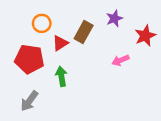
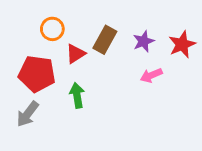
purple star: (114, 18) -> (143, 41), moved
gray arrow: (29, 101) -> (28, 114), moved

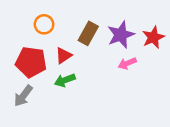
purple star: (143, 41) -> (121, 35), size x1.5
red triangle: (76, 54) -> (64, 56), moved
green arrow: (77, 95) -> (65, 80), turned -102

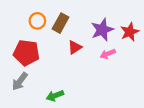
brown rectangle: (88, 33) -> (60, 23), moved
red triangle: (64, 56) -> (75, 47), moved
green arrow: (65, 80) -> (55, 96), moved

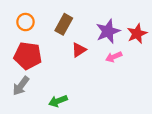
orange circle: (37, 21) -> (25, 22), moved

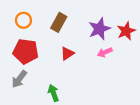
red triangle: (79, 50) -> (67, 53), moved
green arrow: (58, 101) -> (53, 93), turned 91

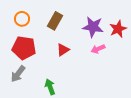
purple star: (99, 29) -> (93, 27), turned 30

